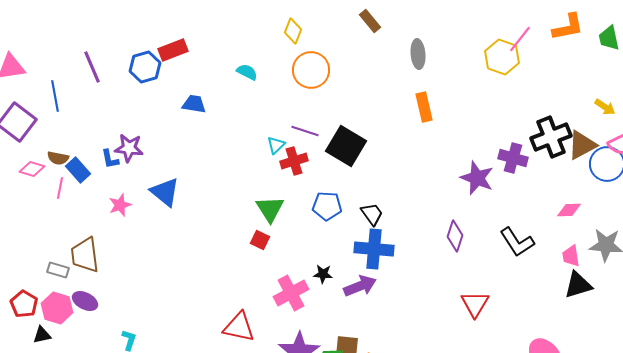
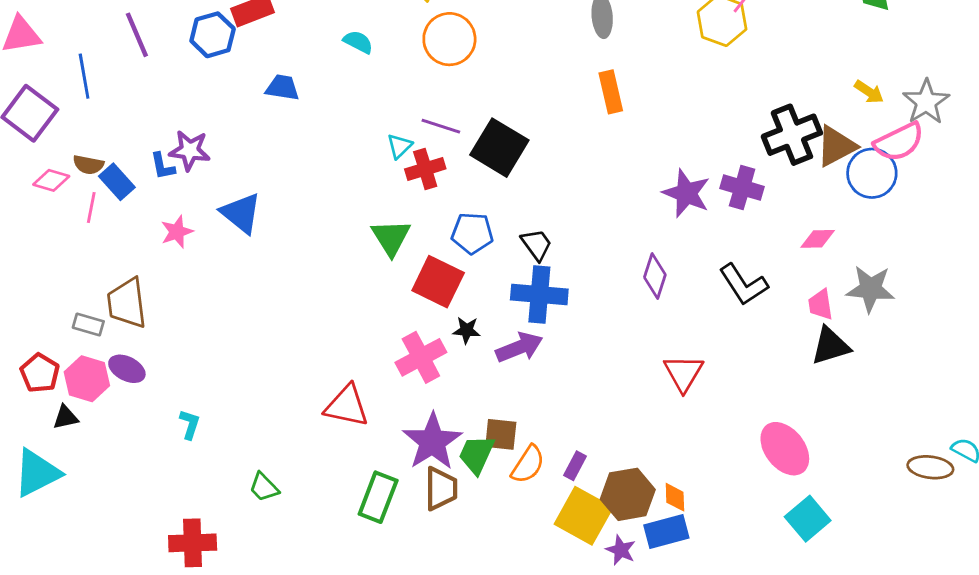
purple cross: (513, 158) -> (742, 188), moved
red square: (260, 240) -> (438, 282), moved, size x1.8

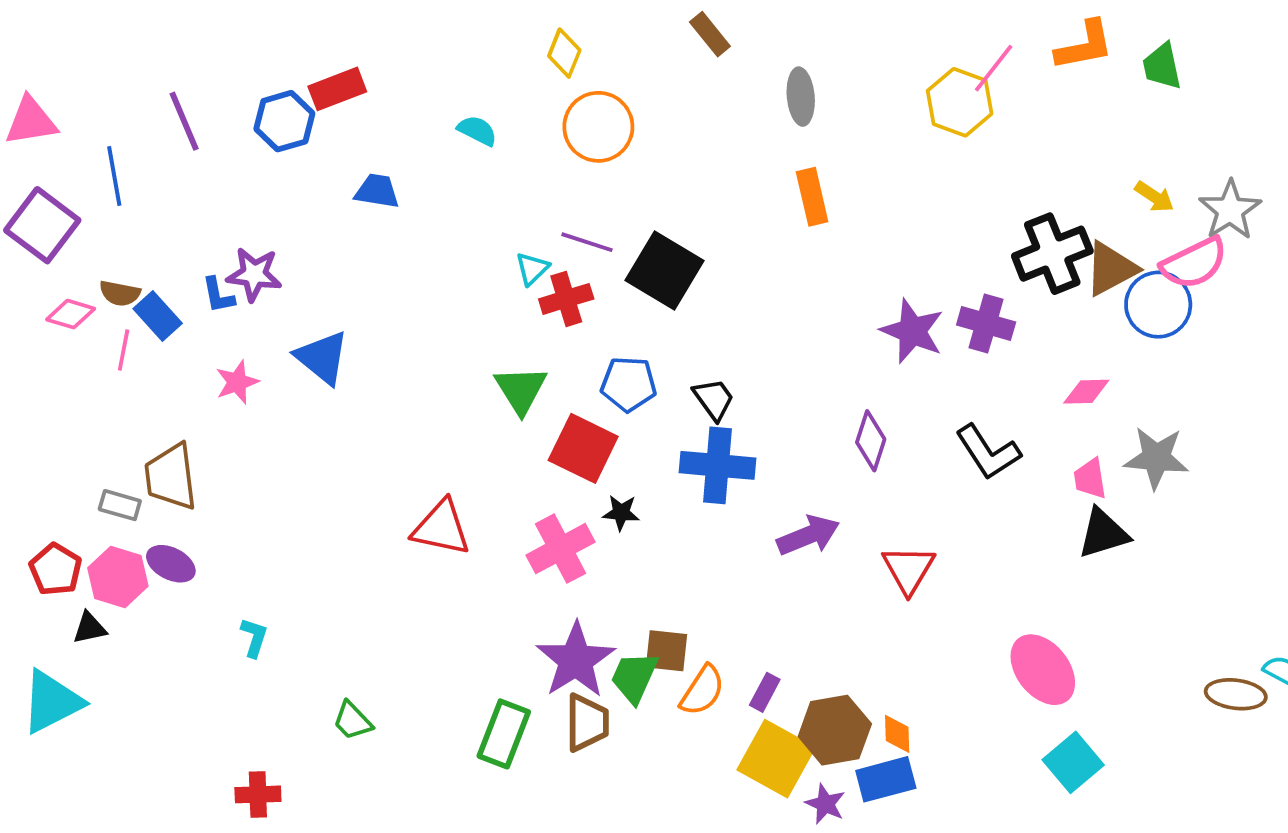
purple arrow: (519, 347) -> (808, 535), moved
red triangle: (347, 406) -> (441, 528), moved
red cross: (193, 543) -> (258, 794), size x0.7

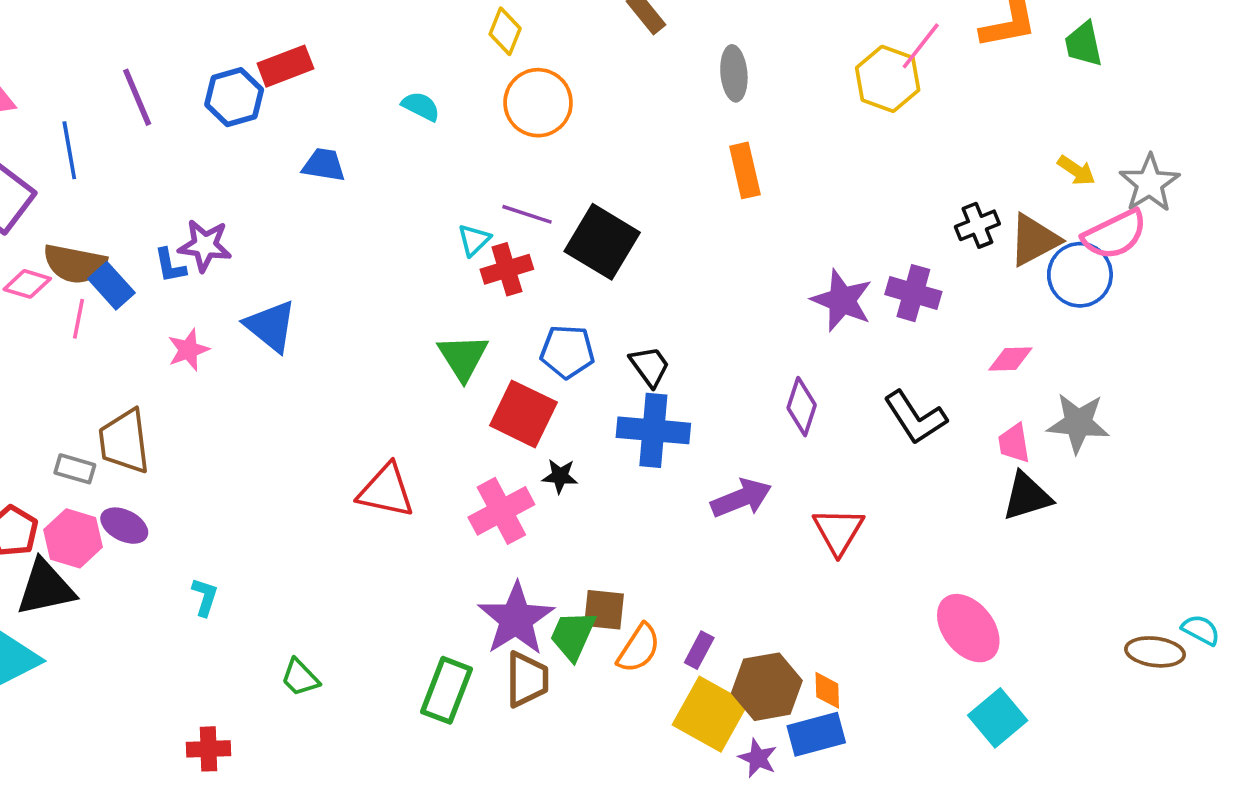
black cross: (1052, 254) -> (977, 225), size x0.6
brown semicircle: (120, 293) -> (75, 264), size x1.6
black triangle: (90, 628) -> (46, 588), size x1.8

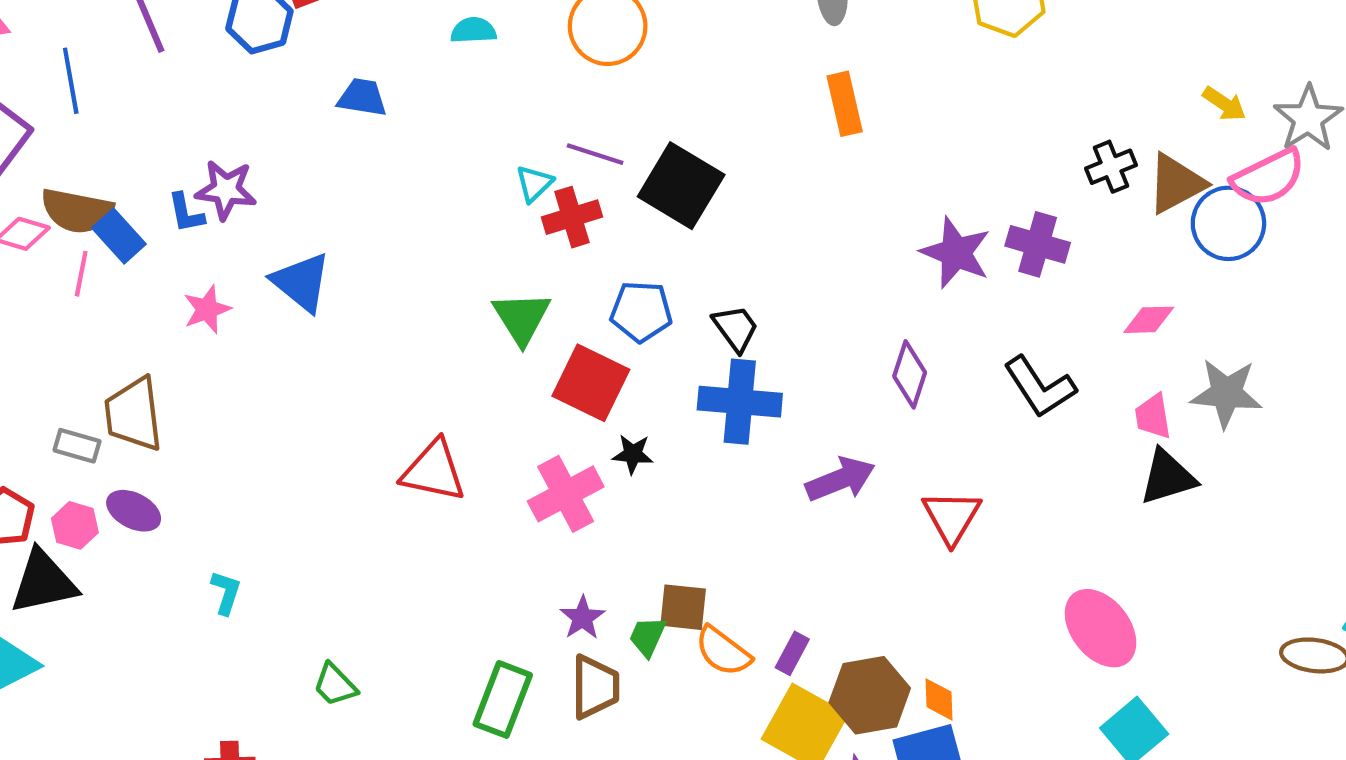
cyan semicircle: (421, 106) -> (473, 30), turned -30
pink hexagon: (73, 538) -> (75, 525), size x0.7
purple star: (516, 619) -> (582, 618), size x0.5
green trapezoid: (573, 635) -> (647, 637), size x0.7
orange semicircle: (639, 648) -> (723, 651), turned 94

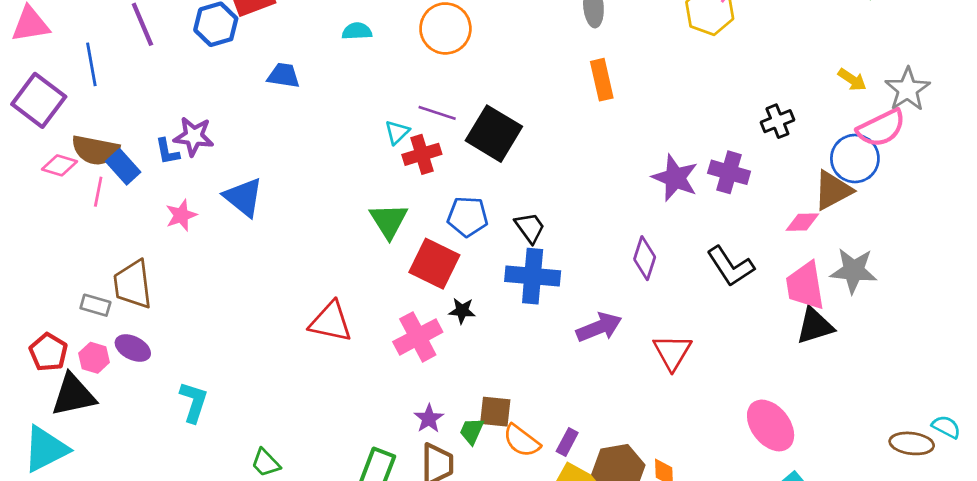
brown triangle: (1176, 184) -> (833, 190), moved
pink trapezoid: (1153, 416) -> (805, 286), size x1.6
cyan L-shape: (226, 593) -> (194, 402), size x1.4

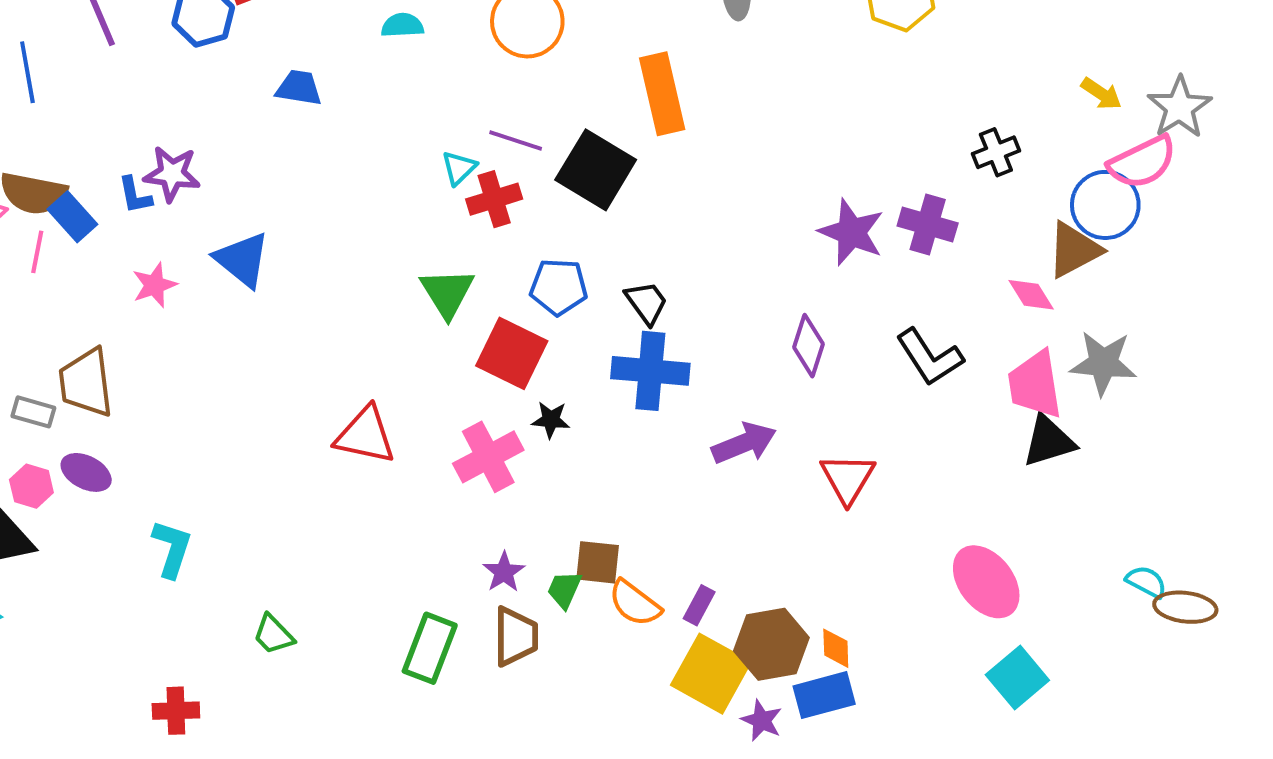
orange rectangle: (602, 80) -> (662, 94), moved, size x1.4
pink diamond: (802, 222) -> (1031, 295), turned 60
cyan semicircle: (946, 427) -> (1146, 582), moved

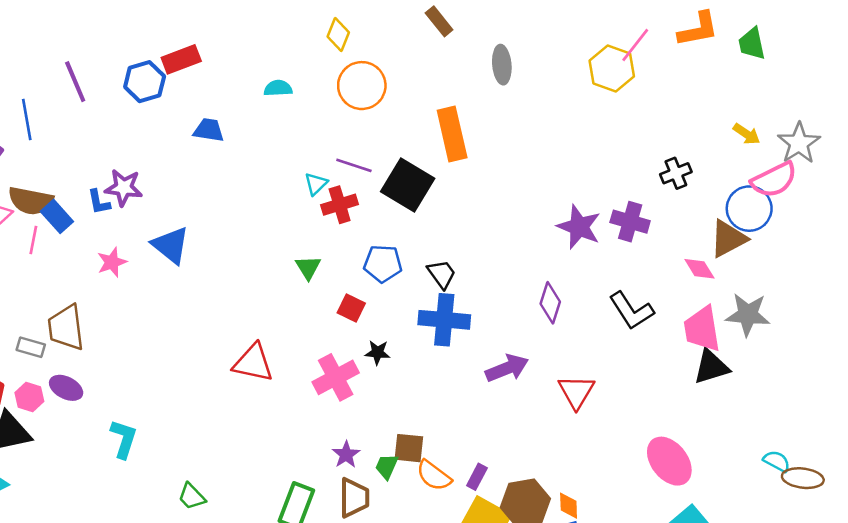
green triangle: (447, 293) -> (308, 267), size x0.7
red square: (512, 353) -> (351, 308), size x0.6

